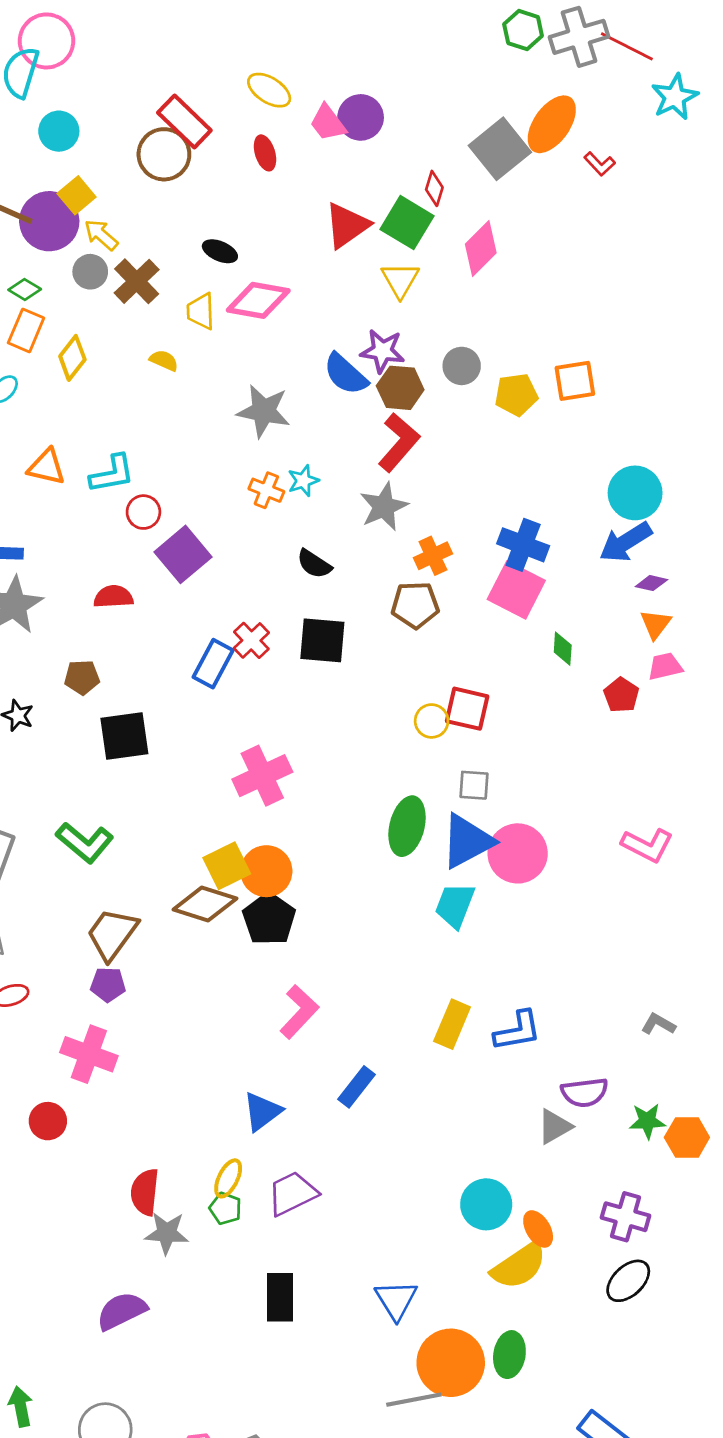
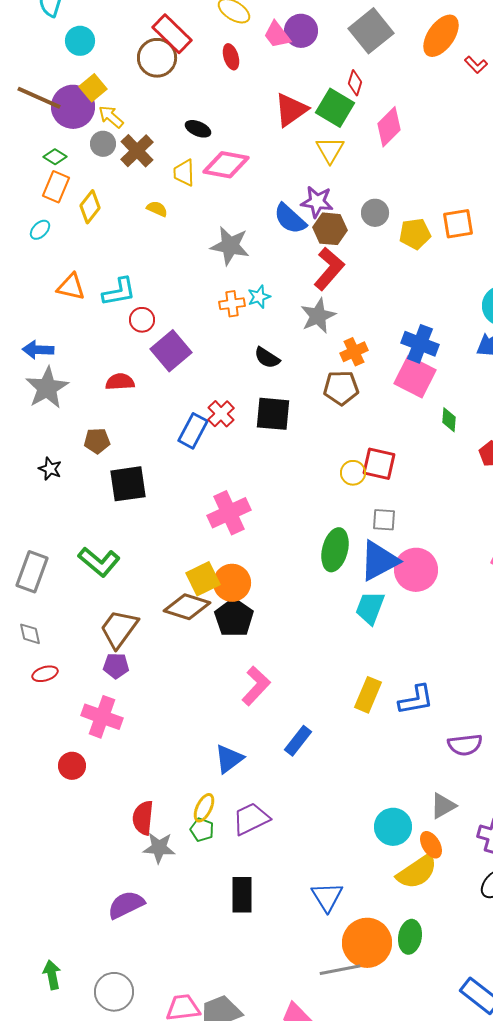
gray square: (500, 149) -> (371, 31), moved
orange cross: (266, 490) -> (232, 304), turned -30
gray triangle: (554, 1127) -> (443, 806), moved

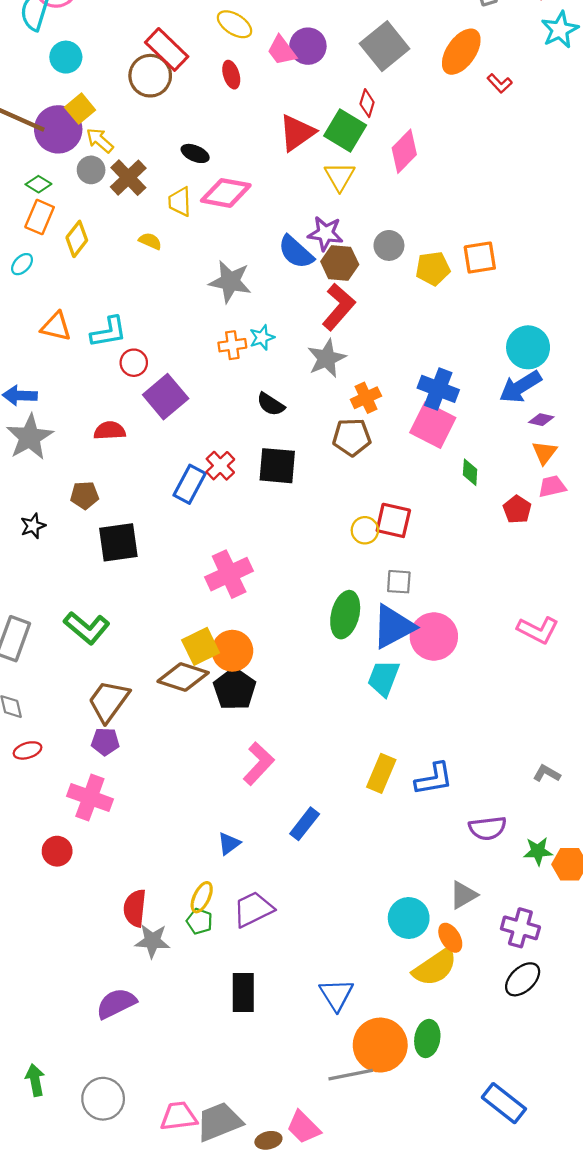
black star: (50, 469) -> (33, 526), turned 30
blue triangle: (229, 759) -> (229, 844), size x0.7

